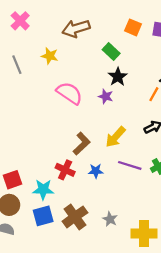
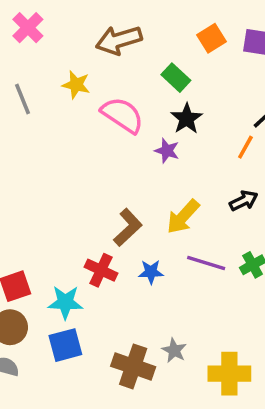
orange square: (133, 27) -> (212, 38), turned 35
pink semicircle: (69, 93) -> (122, 115), moved
brown cross: (75, 217) -> (133, 366), moved, turned -35

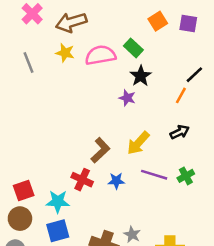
brown arrow: (119, 40) -> (71, 22), moved
pink semicircle: (122, 115) -> (100, 55), moved, turned -44

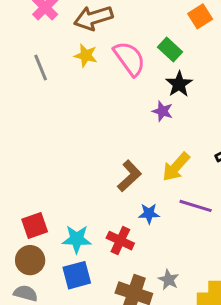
pink semicircle: (100, 55) -> (129, 59), turned 64
red cross: (82, 180) -> (120, 241), moved

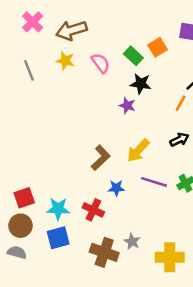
orange square: (200, 16) -> (158, 47), moved
pink semicircle: (129, 59) -> (101, 63), size x0.7
black star: (179, 84) -> (141, 84), turned -30

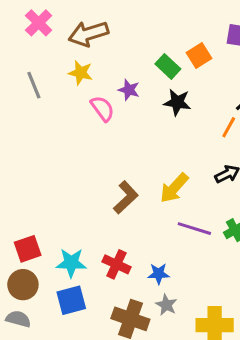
pink semicircle: (101, 63) -> (102, 109), moved
purple star: (127, 106) -> (129, 90), moved
blue star: (116, 188) -> (159, 274), moved

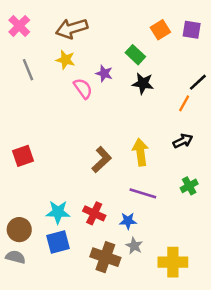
pink cross: (39, 23) -> (19, 26), moved
orange square: (199, 56) -> (160, 30), moved
yellow arrow: (174, 188) -> (140, 152), turned 130
purple line: (194, 229) -> (143, 193), moved
red square: (28, 249) -> (23, 156), moved

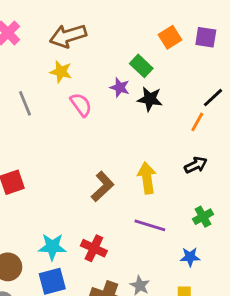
gray line: (28, 70) -> (25, 103), moved
purple star: (104, 73) -> (120, 87), moved
blue star: (128, 221) -> (190, 257), moved

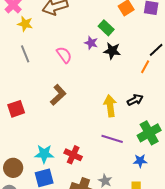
yellow star: (61, 72) -> (25, 24), moved
black arrow: (196, 165) -> (135, 100), moved
brown L-shape: (103, 187) -> (58, 95), moved
green cross: (203, 217) -> (149, 133), size x1.6

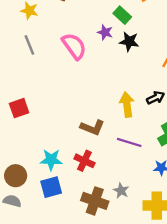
pink semicircle: (64, 55) -> (74, 46), size x1.4
brown L-shape: (58, 95) -> (92, 128), moved, turned 65

